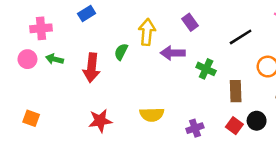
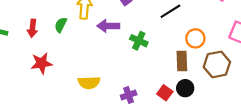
red arrow: (91, 68) -> (32, 28), moved, size x0.7
brown rectangle: (236, 91) -> (182, 61), moved
red star: (100, 121) -> (41, 63), moved

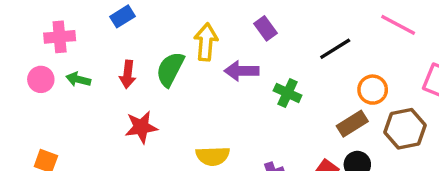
green semicircle: (61, 25) -> (170, 69), size x1.5
brown rectangle: (182, 61) -> (352, 124), turned 60

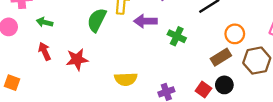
red arrow: (128, 74) -> (45, 51), moved, turned 150
green arrow: (78, 79) -> (45, 22), moved

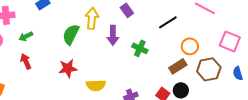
purple arrow: (145, 21) -> (113, 35), turned -90
green arrow: (45, 22) -> (26, 36), turned -40
red star: (77, 59) -> (68, 68), moved

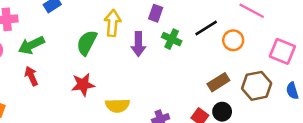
purple rectangle: (127, 10) -> (156, 13), turned 56
green arrow: (26, 36) -> (31, 45), size x1.5
orange circle: (190, 46) -> (233, 40), moved
green cross: (140, 48) -> (172, 39), moved

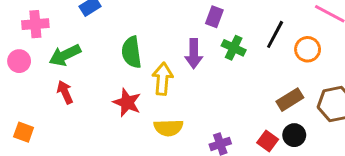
yellow arrow: (113, 23) -> (163, 79), moved
black line: (206, 28) -> (275, 34), turned -30
green semicircle: (87, 43) -> (132, 52), turned -35
red star: (83, 85) -> (127, 103), turned 30

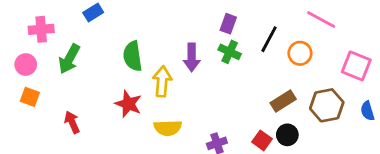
purple rectangle: (214, 17) -> (228, 24), moved
green arrow: (65, 55) -> (69, 59), turned -36
red arrow: (65, 92) -> (72, 122), moved
orange square: (24, 132) -> (30, 97), moved

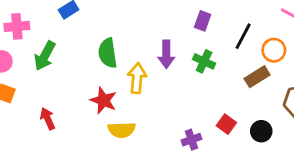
green cross: (230, 52) -> (204, 61), moved
brown rectangle: (283, 101) -> (257, 77), moved
yellow semicircle: (168, 128) -> (122, 130), moved
red square: (262, 140) -> (226, 124), moved

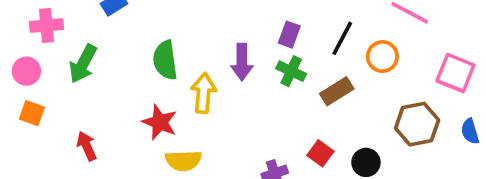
purple rectangle: (203, 21) -> (289, 35), moved
brown rectangle: (257, 77) -> (337, 91), moved

